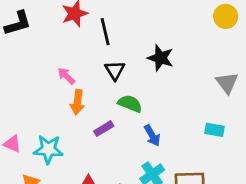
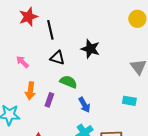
black triangle: (115, 70) -> (57, 58), turned -42
orange arrow: (77, 102) -> (30, 91), moved
purple rectangle: (104, 129) -> (49, 100), turned -40

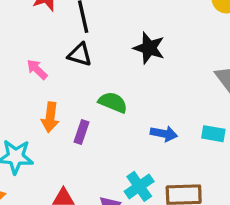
black triangle: (57, 58) -> (80, 55), moved
blue arrow: (84, 105) -> (164, 134), moved, turned -49

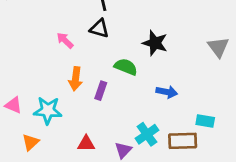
black star: (149, 48) -> (155, 43), moved
cyan rectangle: (213, 134) -> (205, 121), moved

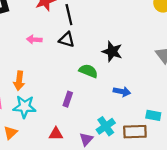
pink arrow: (65, 40) -> (34, 40), moved, turned -40
orange arrow: (76, 79) -> (19, 81), moved
purple rectangle: (101, 91) -> (68, 99), moved

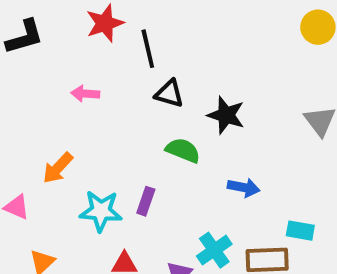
black triangle: (67, 40) -> (169, 94), moved
orange arrow: (19, 81) -> (58, 168), turned 36
cyan star: (24, 107) -> (101, 211), moved

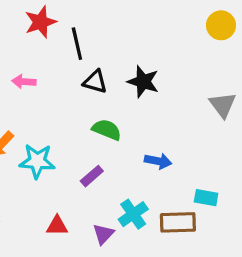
black star: (226, 115) -> (143, 82), moved
purple rectangle: (146, 201) -> (92, 176), moved, turned 30
cyan star: (101, 211) -> (37, 161), moved

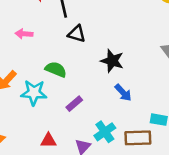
black star: (143, 82) -> (112, 61), moved
green semicircle: (107, 130) -> (56, 69), moved
blue arrow: (158, 161) -> (123, 93), turned 36

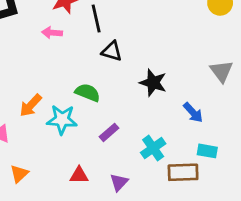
pink arrow: (24, 34) -> (52, 33), moved
blue arrow: (123, 93) -> (193, 112), moved
cyan cross: (105, 132) -> (153, 148), moved

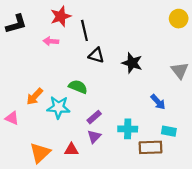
black star: (153, 83) -> (132, 63), moved
cyan cross: (153, 148) -> (128, 129), turned 36
orange triangle: (19, 174) -> (40, 153), moved, size x1.5
purple triangle: (119, 182) -> (94, 137), moved

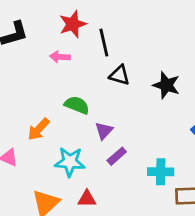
green semicircle: (78, 87) -> (77, 105), moved
cyan star: (58, 107) -> (70, 162), moved
purple triangle: (94, 137) -> (104, 131), moved

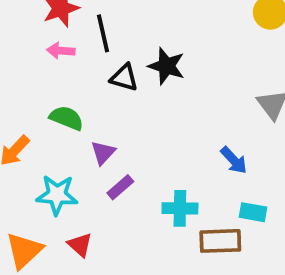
pink arrow: (60, 57) -> (61, 51), moved
black star: (166, 85) -> (166, 66), moved
red triangle: (87, 199) -> (80, 245), turned 42

